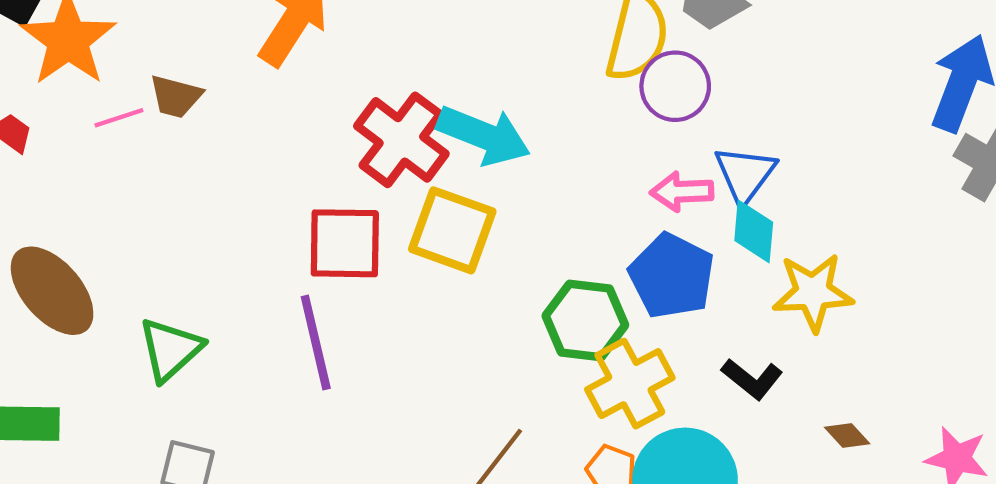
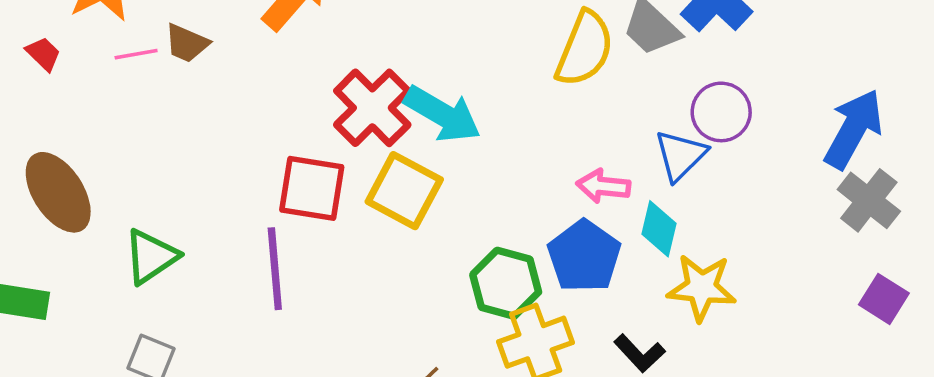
purple circle: (675, 86) -> (721, 112), moved
blue triangle: (745, 174) -> (680, 155), moved

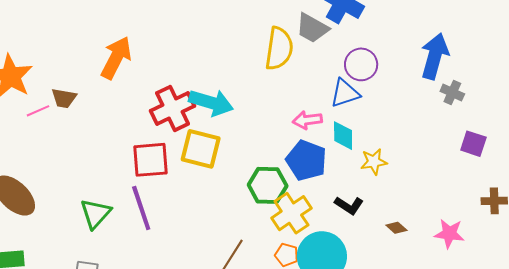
red cross: (372, 108) -> (172, 108), turned 33
blue triangle: (680, 155) -> (345, 93), turned 40
gray cross: (869, 200) -> (452, 93), size x0.7
green triangle: (151, 256) -> (96, 214), moved
yellow star: (702, 288) -> (374, 162), size x0.7

